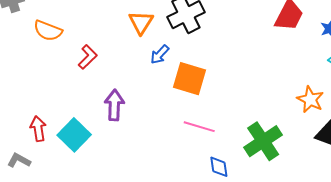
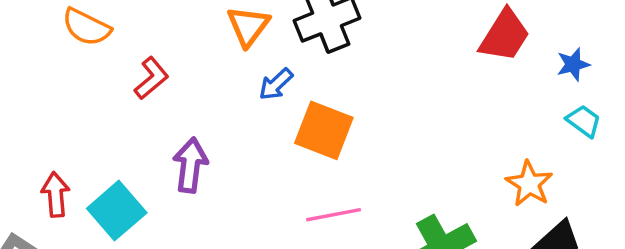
pink line: (199, 127) -> (334, 215), turned -32

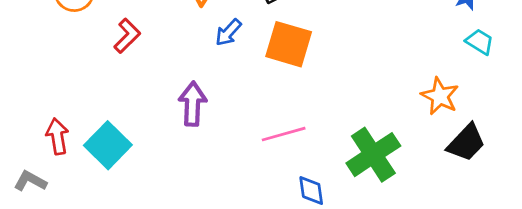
orange square: (324, 130) -> (289, 44), moved
purple arrow: (190, 165) -> (193, 104), moved

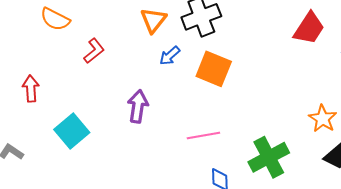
red arrow: (57, 136) -> (31, 88), moved

